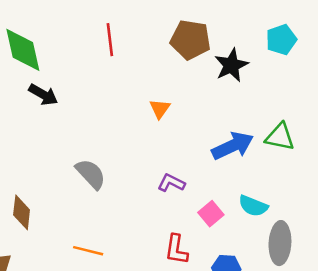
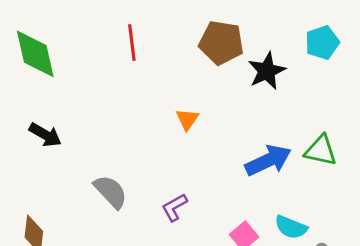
black arrow: (43, 95) -> (45, 135), moved
purple L-shape: (171, 183) -> (174, 207), moved, turned -56

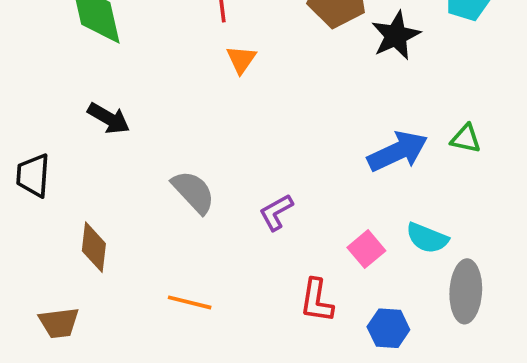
orange triangle: (187, 119) -> (241, 59), moved
green triangle: (321, 150) -> (466, 139), size x0.7

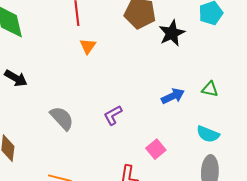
blue arrow: (398, 151) -> (173, 96), size x0.7
purple L-shape: (276, 212) -> (113, 115), moved
cyan semicircle: (427, 238) -> (208, 134), moved

